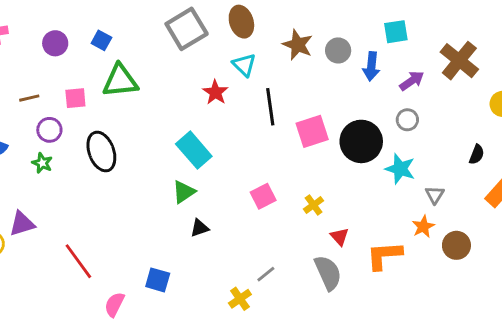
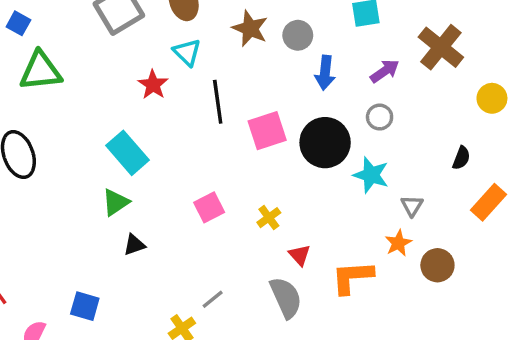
blue arrow: (371, 66) -> (325, 73), moved

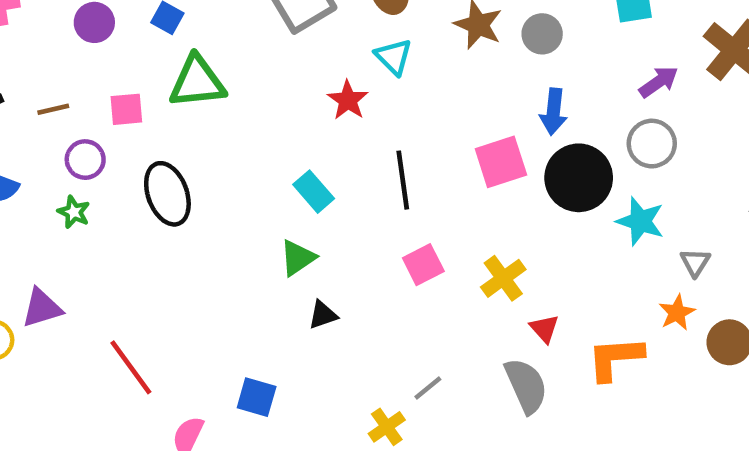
blue arrow: (325, 73) -> (554, 112), moved
black line: (218, 102) -> (403, 180), moved
gray circle: (380, 117) -> (652, 144), size x1.4
cyan rectangle: (127, 153) -> (314, 192), size x0.7
yellow cross: (269, 218) -> (503, 278), size x1.4

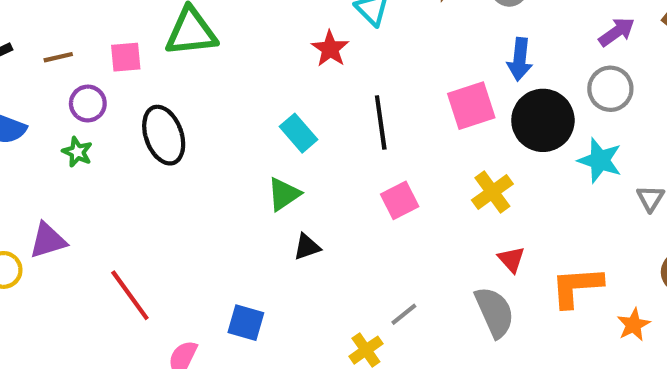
yellow cross: (503, 278) -> (492, 192), moved
orange star: (677, 313) -> (634, 325), moved

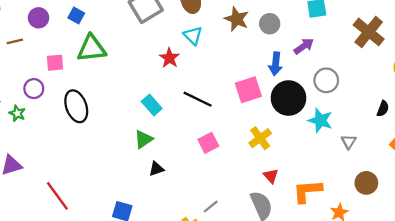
purple arrow: (617, 32) -> (304, 46), moved
brown line: (58, 57) -> (15, 41), moved
black line: (381, 122) -> (198, 99), turned -56
green star: (77, 152) -> (17, 113), moved

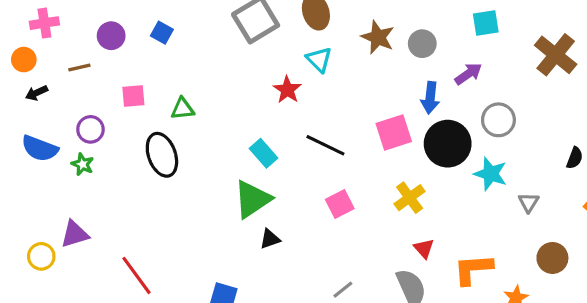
green triangle: (92, 48) -> (183, 109), moved, size x0.6
purple circle: (34, 89) -> (90, 129), moved
green triangle: (143, 139) -> (252, 199), size x1.5

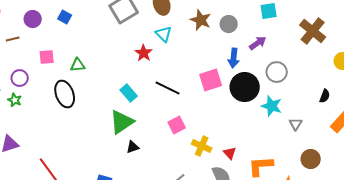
yellow cross: (410, 198) -> (202, 146), moved, turned -30

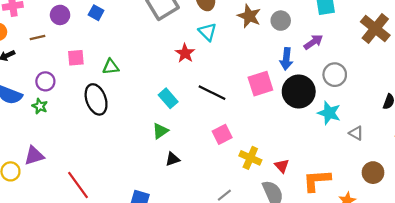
green triangle: (122, 122) -> (160, 131), size x0.6
gray triangle: (296, 124) -> (356, 133), turned -32

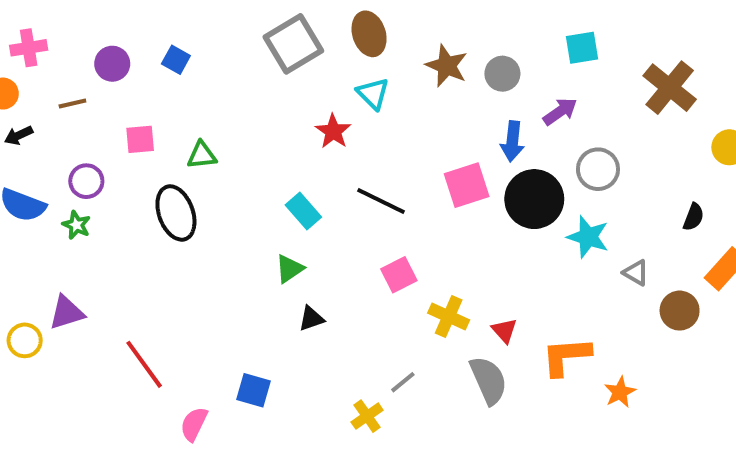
brown circle: (373, 173) -> (680, 311), moved

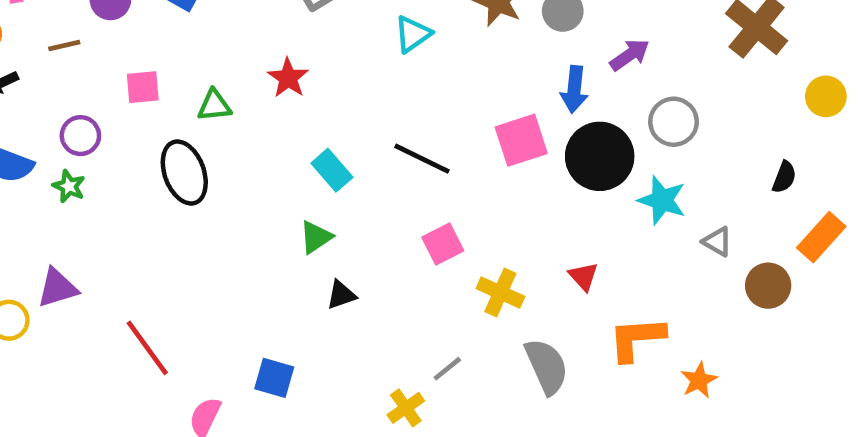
cyan triangle: (373, 94) -> (413, 34), turned 40
red star: (333, 131) -> (288, 78), moved
red triangle: (504, 330) -> (584, 276), moved

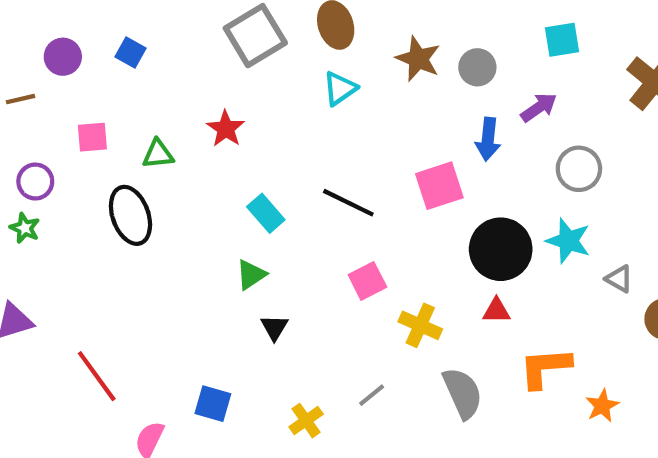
black circle: (600, 156) -> (501, 249), moved
red triangle: (584, 276) -> (496, 311), turned -48
black triangle: (341, 295) -> (274, 327), turned -40
yellow cross: (406, 408) -> (306, 421), moved

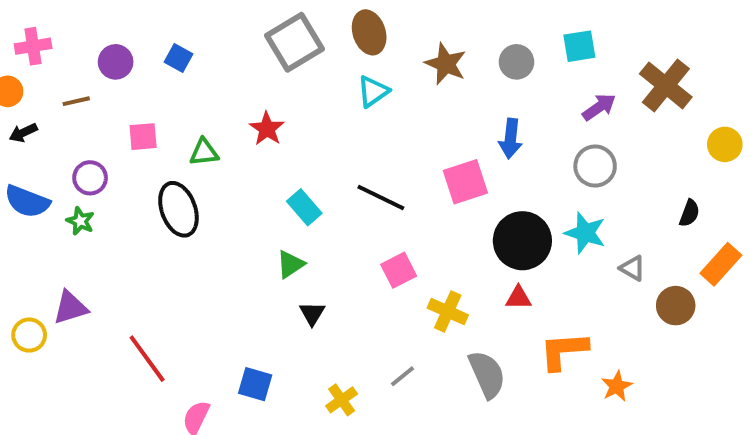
gray circle: (477, 67) -> (516, 62), moved
purple arrow: (539, 107) -> (599, 107), moved

